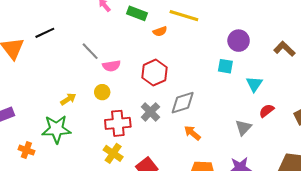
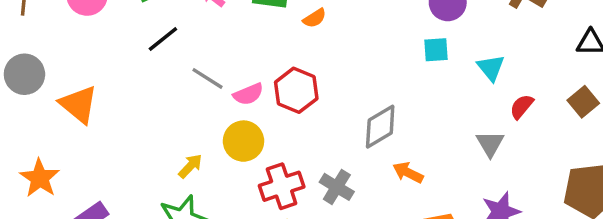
black line: (45, 33) -> (163, 39), moved
red hexagon: (155, 73) -> (296, 90), moved
yellow circle: (102, 92) -> (243, 141), size x1.5
gray cross: (150, 112) -> (337, 187), moved

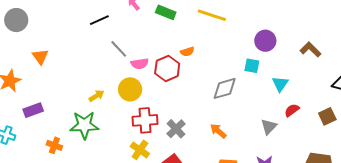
orange semicircle: (315, 18) -> (187, 52), moved
orange triangle: (79, 104) -> (40, 57), moved, size x0.7
gray diamond: (380, 127) -> (225, 88), moved

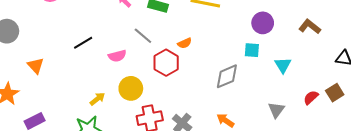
black line: (99, 20) -> (83, 43), moved
gray line: (119, 49) -> (143, 36), moved
pink semicircle: (140, 64) -> (117, 56), moved
red semicircle: (292, 110) -> (311, 97), moved

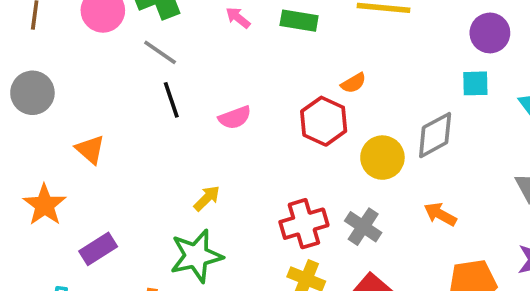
gray line: (143, 36) -> (160, 52), moved
black line: (83, 43) -> (171, 100), turned -72
yellow circle: (131, 88) -> (382, 158), moved

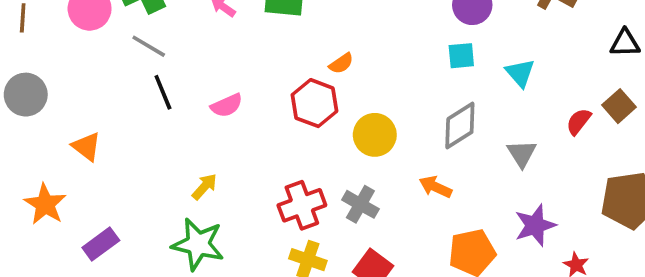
gray diamond: (435, 135) -> (460, 125), moved
green star: (196, 256) -> (198, 244), turned 30

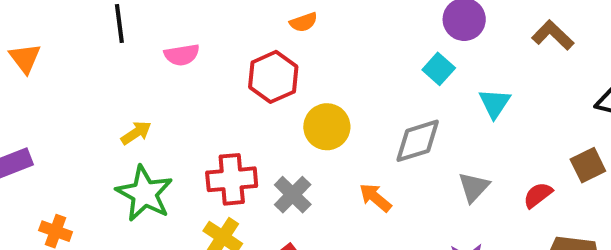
cyan square: (461, 56) -> (439, 69), turned 32
orange semicircle: (341, 63) -> (304, 22), moved
red semicircle: (579, 122) -> (538, 195), moved
green star: (198, 244) -> (144, 193), moved

